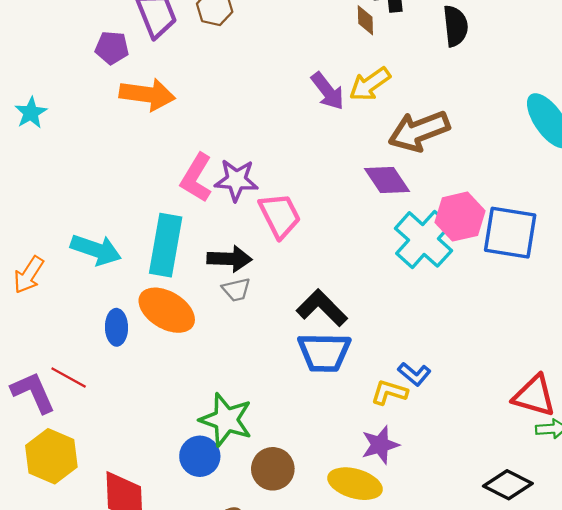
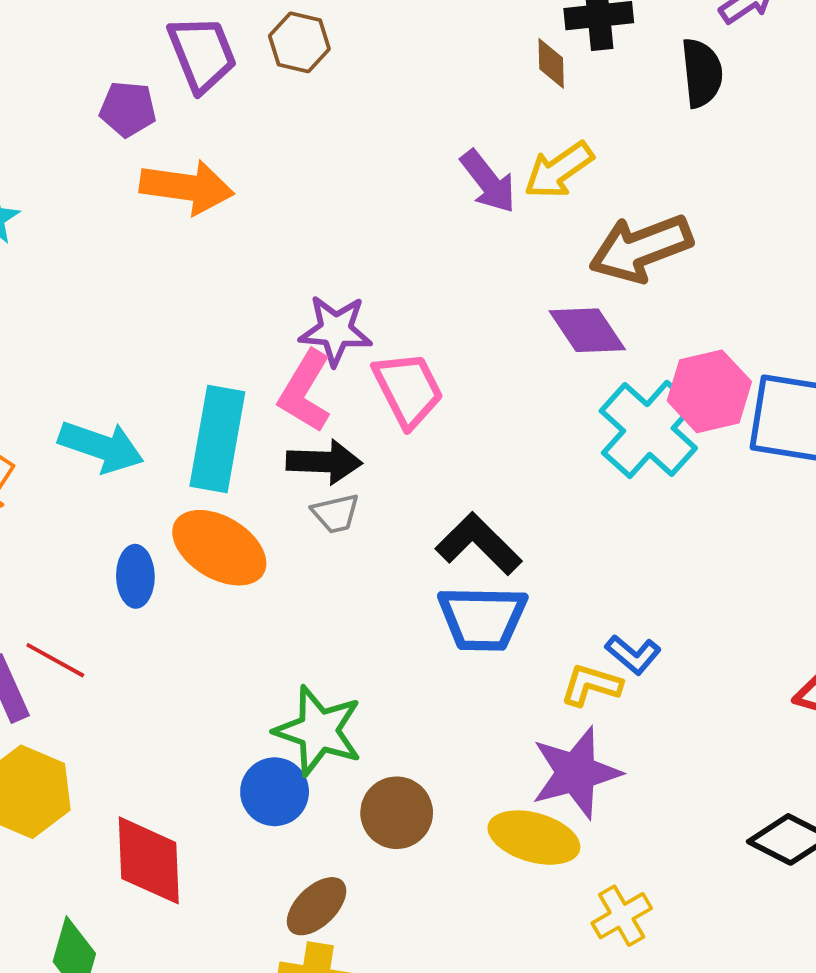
pink L-shape: (196, 178) -> (305, 391), moved
purple star: (380, 445) -> (576, 773), size x1.4

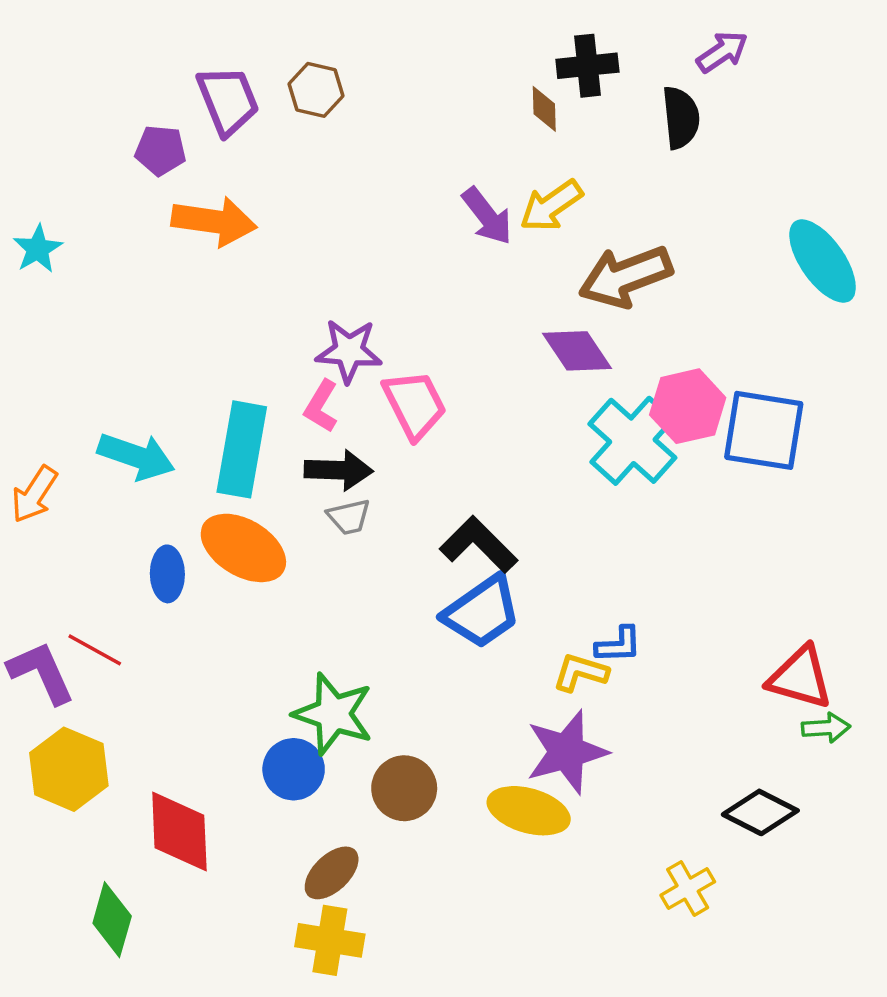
pink L-shape: (305, 391) -> (321, 406), size x0.7
blue trapezoid: (482, 618) -> (482, 612), turned -36
blue L-shape: (633, 654) -> (619, 645), turned -42
yellow cross: (622, 916) -> (688, 889), moved

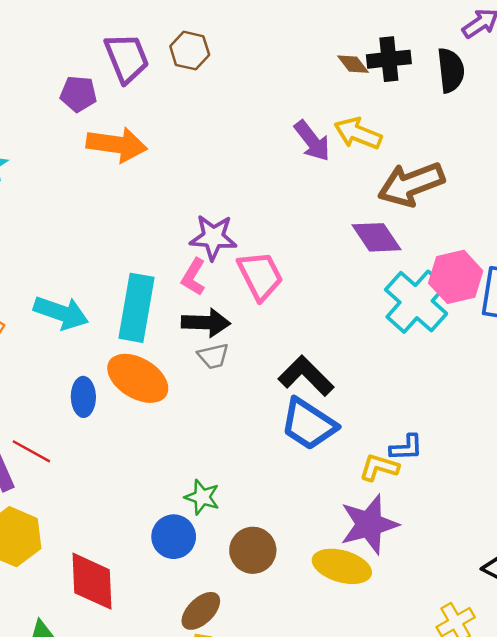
black cross: (587, 66) -> (389, 59), moved
brown diamond: (544, 109) -> (353, 64), turned -36
yellow arrow: (551, 206) -> (358, 133), turned 57
blue trapezoid: (482, 612) -> (308, 424), turned 68
green star: (333, 714) -> (202, 497), size x0.6

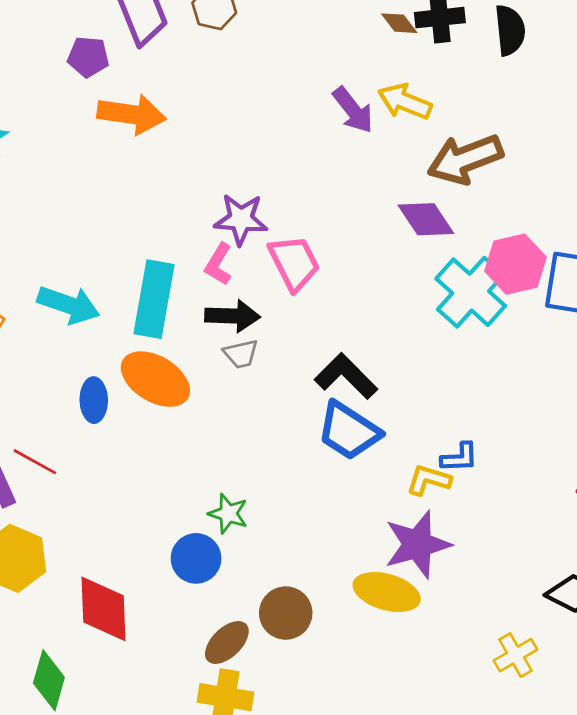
brown circle: (253, 550) -> (286, 613), moved

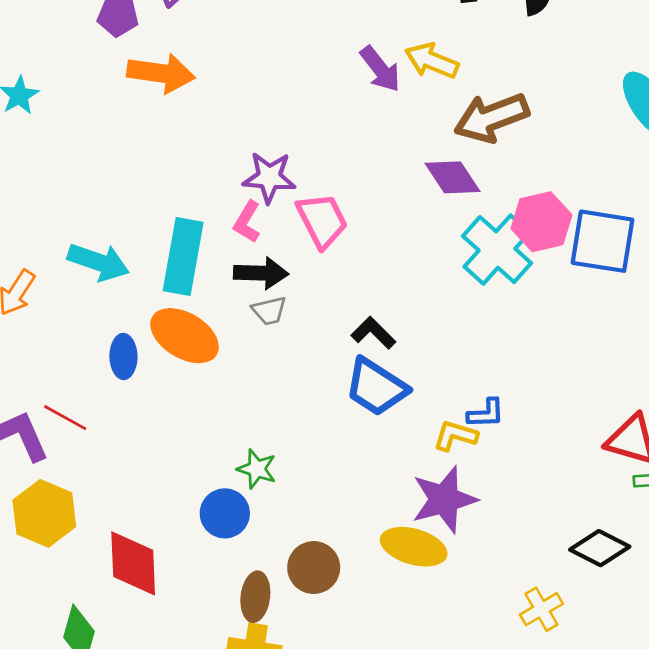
black L-shape: (346, 376) -> (373, 333), size x0.7
brown ellipse: (227, 642) -> (255, 597), turned -39

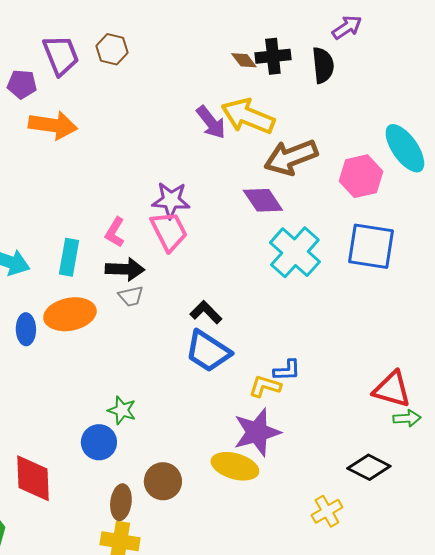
yellow arrow: (432, 61) -> (248, 116), size x1.4
purple star: (269, 177) -> (171, 200), moved
pink hexagon: (541, 222) -> (361, 176), moved
cyan rectangle: (183, 256) -> (69, 257), size x0.7
orange ellipse: (185, 336) -> (70, 314), turned -42

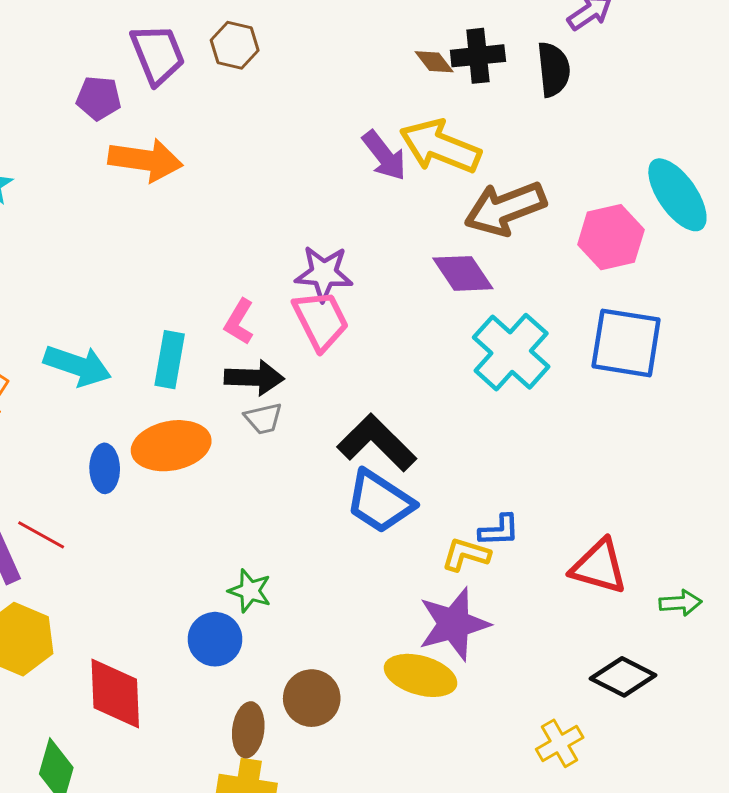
black L-shape: (206, 312) -> (377, 443), size x1.6
red triangle: (392, 389) -> (599, 567), moved

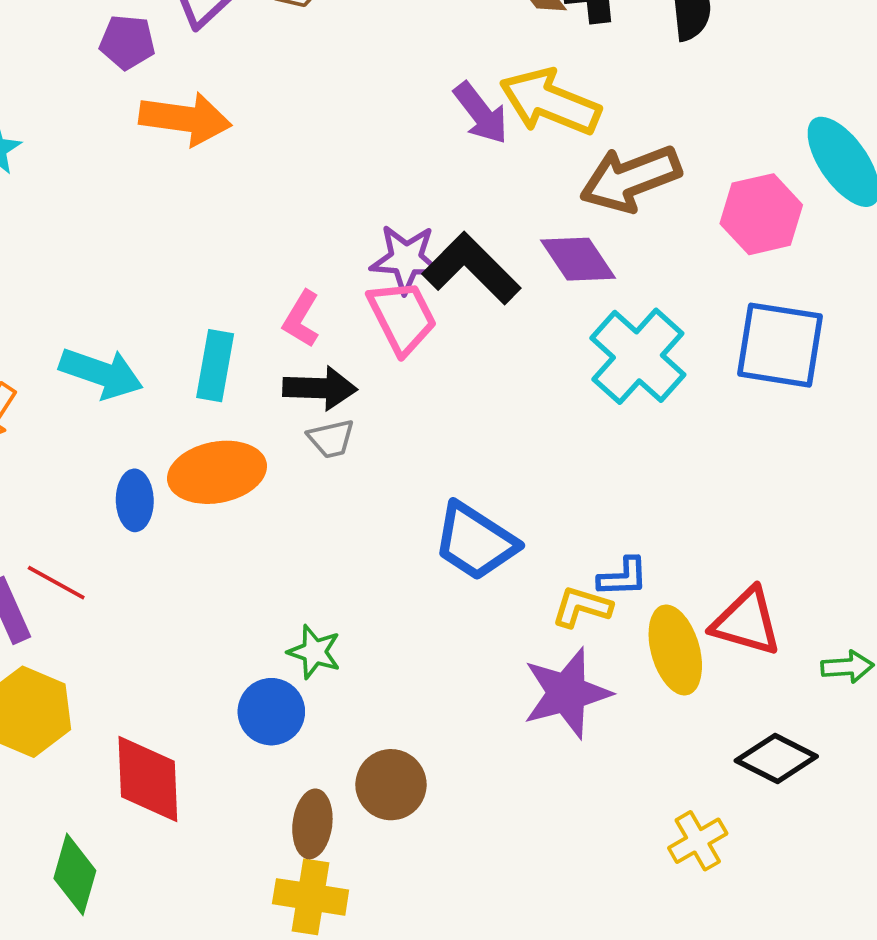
black L-shape: (377, 443) -> (471, 268), moved
yellow ellipse: (421, 675) -> (675, 650), moved, turned 58

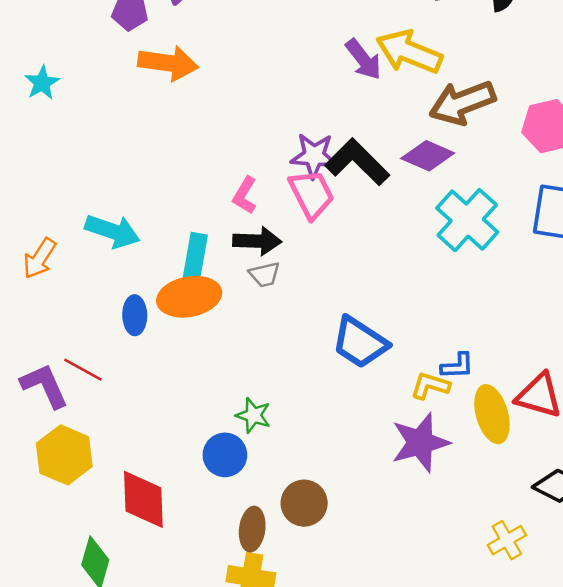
purple diamond: (578, 259) -> (428, 156), turned -33
cyan rectangle: (215, 366) -> (195, 256), moved

